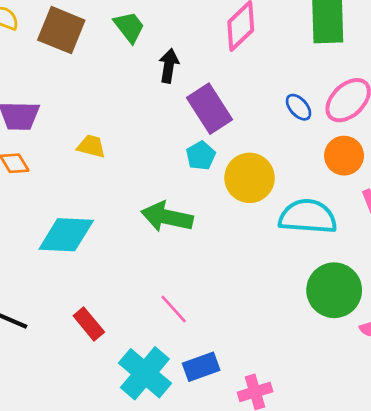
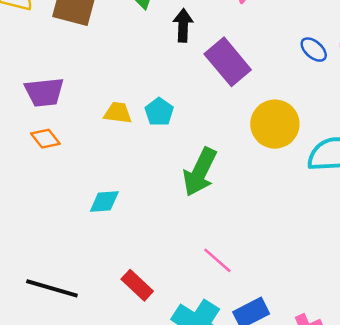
cyan pentagon: (201, 156) -> (159, 112), moved
green arrow: (167, 217) -> (200, 172), turned -69
cyan diamond: (66, 235) -> (104, 202), size x0.6

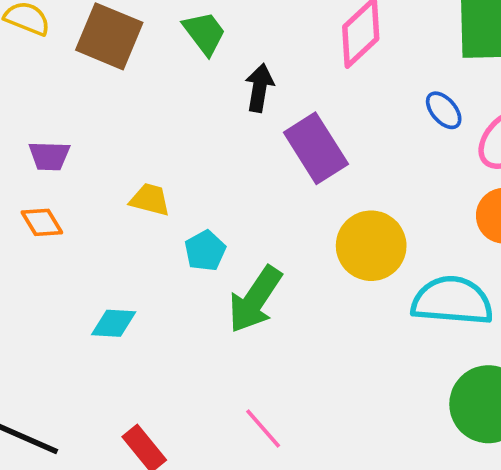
blue ellipse: (314, 50) -> (444, 110), moved
purple trapezoid: (44, 92) -> (49, 156), size x0.7
cyan pentagon: (159, 112) -> (205, 251), moved

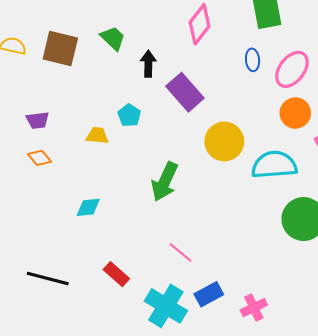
blue ellipse: (444, 110) -> (253, 60), turned 45
cyan pentagon: (205, 251) -> (129, 115), moved

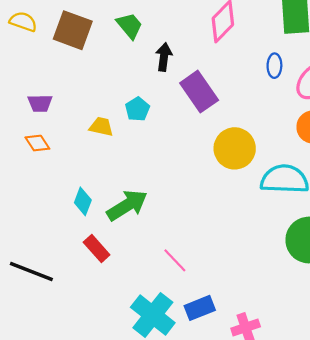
green arrow: (165, 182) -> (127, 205), moved, turned -153
cyan diamond: (88, 207) -> (83, 201), turned -70
red rectangle: (116, 274) -> (97, 248), moved

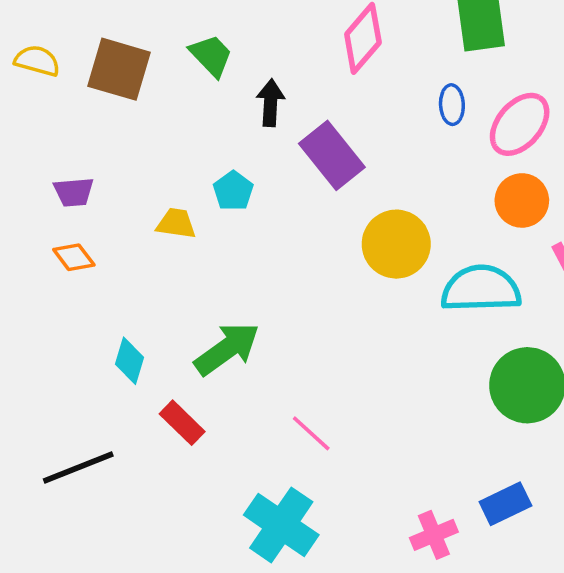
cyan diamond: (83, 201) -> (129, 361), moved
black line: (31, 272) -> (78, 467), turned -39
blue rectangle: (200, 308) -> (505, 504), moved

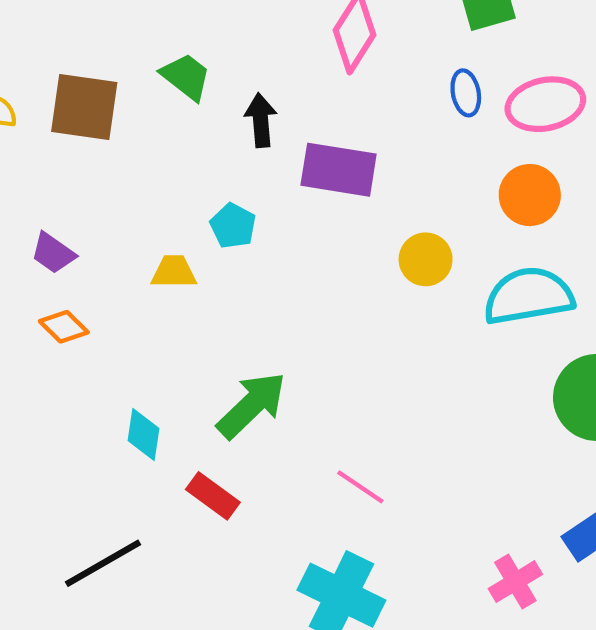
pink ellipse: (520, 124) -> (545, 104), turned 46
purple rectangle: (332, 155) -> (339, 170), turned -34
purple trapezoid: (74, 192) -> (53, 253), turned 48
orange circle: (522, 200) -> (530, 195), moved
yellow circle: (396, 244) -> (426, 259), size x0.7

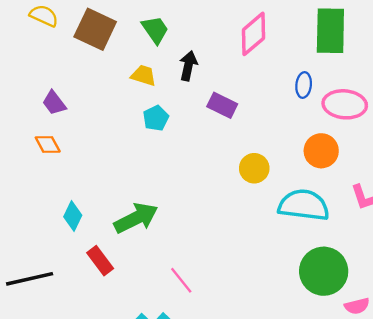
purple rectangle: (339, 170) -> (222, 105), size x0.7
yellow trapezoid: (174, 272) -> (144, 75), moved

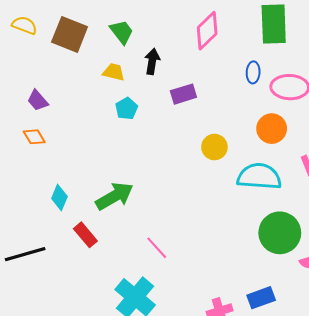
purple rectangle: (222, 105) -> (183, 94), turned -40

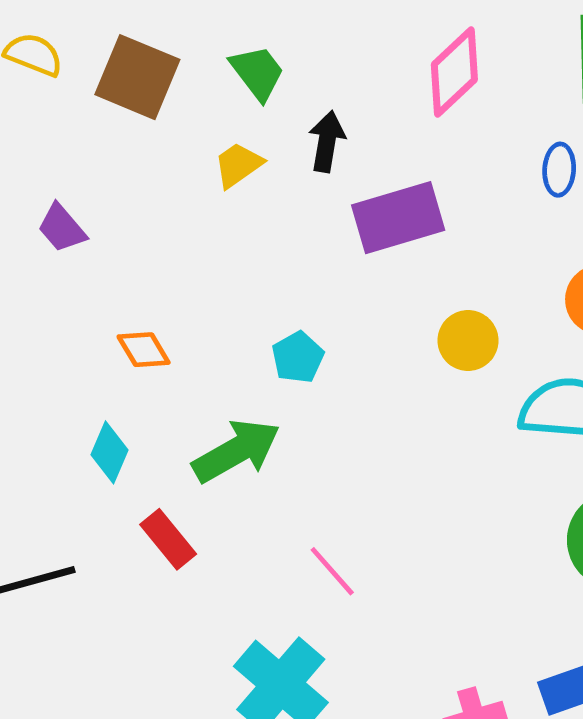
yellow trapezoid: (114, 72) -> (238, 165), turned -50
purple rectangle: (183, 94) -> (398, 218), size x1.5
cyan pentagon: (127, 109) -> (298, 357), moved
orange diamond: (34, 137) -> (144, 350), moved

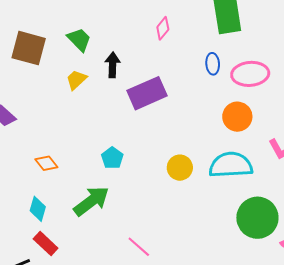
pink diamond: (454, 72) -> (163, 28), size x0.6
yellow circle: (468, 341) -> (180, 168), moved
red rectangle: (168, 539) -> (46, 243), moved

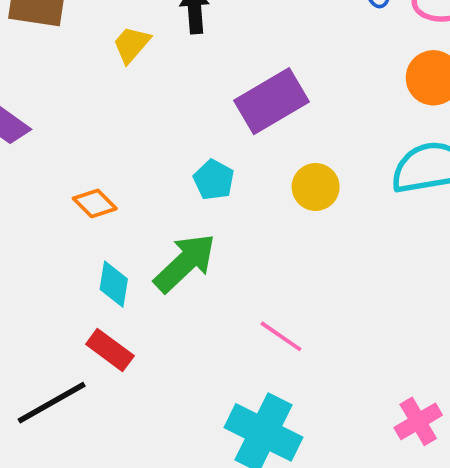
purple rectangle: (147, 93) -> (271, 101), moved
yellow circle: (180, 168) -> (316, 187), moved
cyan diamond: (38, 209) -> (114, 284), moved

